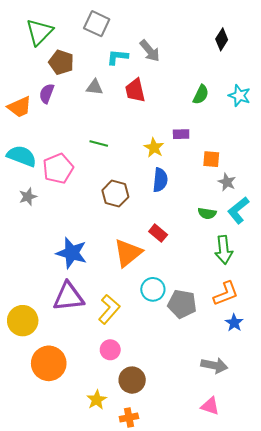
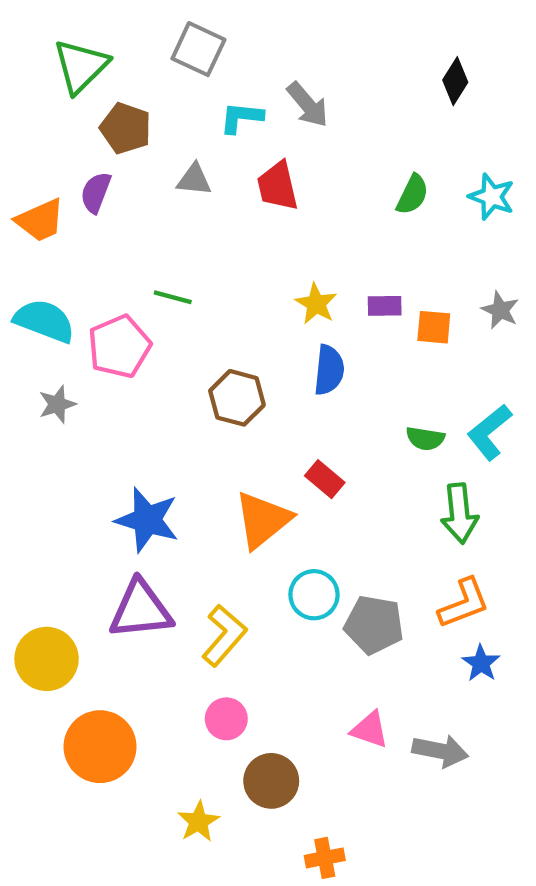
purple rectangle: (181, 134) -> (385, 306), moved
green line: (99, 144) -> (173, 297), moved
gray star: (227, 182) -> (500, 310), moved
pink triangle: (210, 406) -> (370, 730), moved
orange cross: (129, 418) -> (325, 858), moved

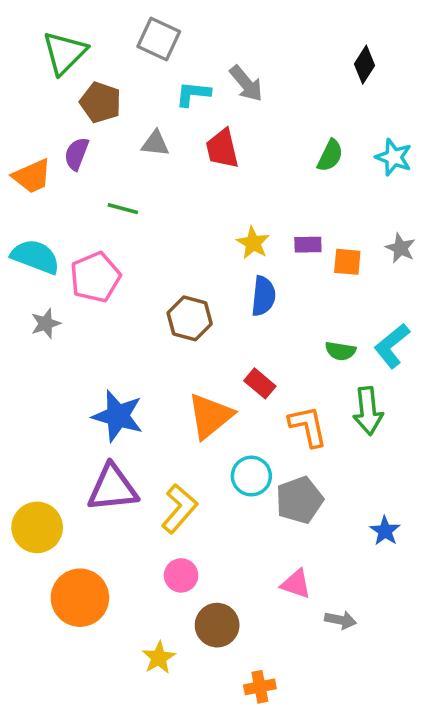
green line: (173, 297) -> (123, 209), moved
orange L-shape: (464, 603) -> (308, 426), moved, turned -81
gray pentagon: (374, 625) -> (299, 500), turned -30
gray arrow: (440, 751) -> (340, 620), moved, size x0.7

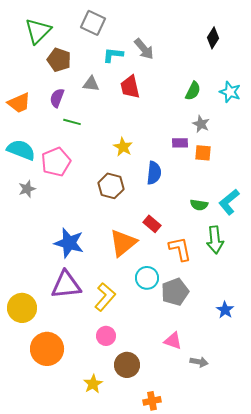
purple semicircle: (77, 154) -> (57, 98), moved
yellow star: (253, 243) -> (123, 147), moved
gray star: (400, 248) -> (201, 124), moved

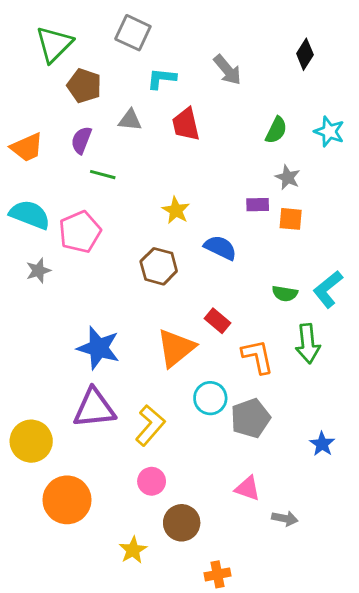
gray arrow: (144, 49) -> (228, 70), moved
blue semicircle: (154, 173) -> (220, 248), turned -70

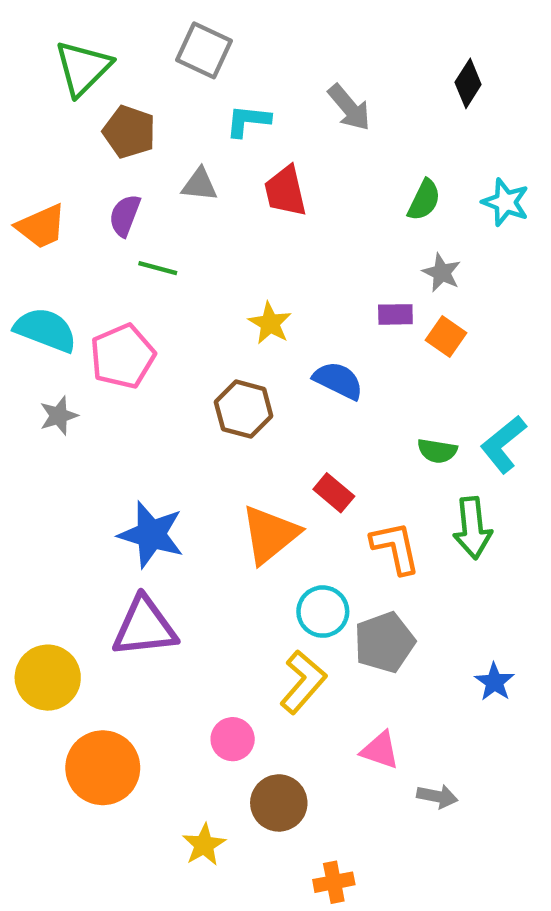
orange square: (291, 219) -> (446, 336), turned 30
yellow L-shape: (150, 425) -> (303, 682), moved

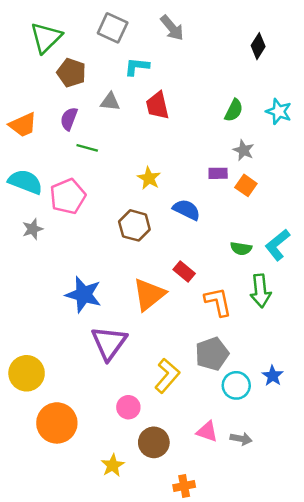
gray arrow: (349, 108) -> (172, 28), moved
cyan circle: (323, 612) -> (236, 385), moved
purple triangle: (145, 627) -> (109, 343), moved, turned -48
pink triangle: (380, 750) -> (207, 431), moved

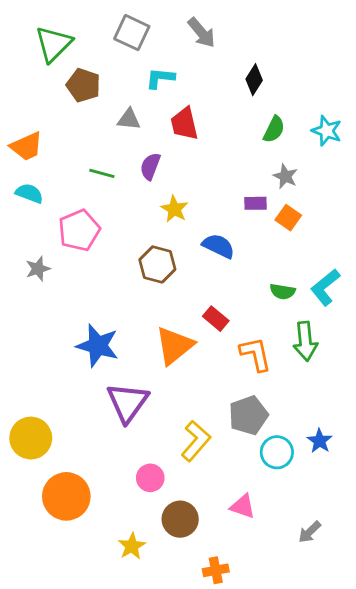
black diamond: (258, 46) -> (254, 80), moved
purple semicircle: (69, 119) -> (150, 166), moved
cyan semicircle: (25, 182) -> (29, 193), moved, size x0.7
gray arrow: (241, 439) -> (310, 532), moved, turned 125

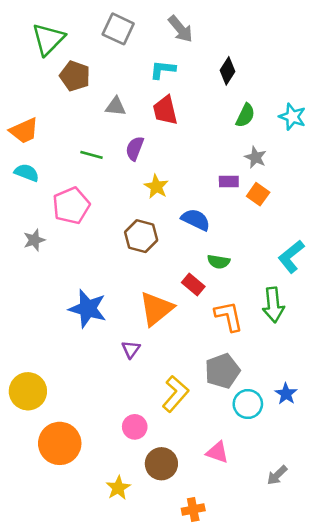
cyan L-shape: (160, 78) -> (163, 70), moved
green semicircle: (283, 292) -> (219, 262), moved
purple triangle: (127, 402) -> (131, 349), moved, size x0.5

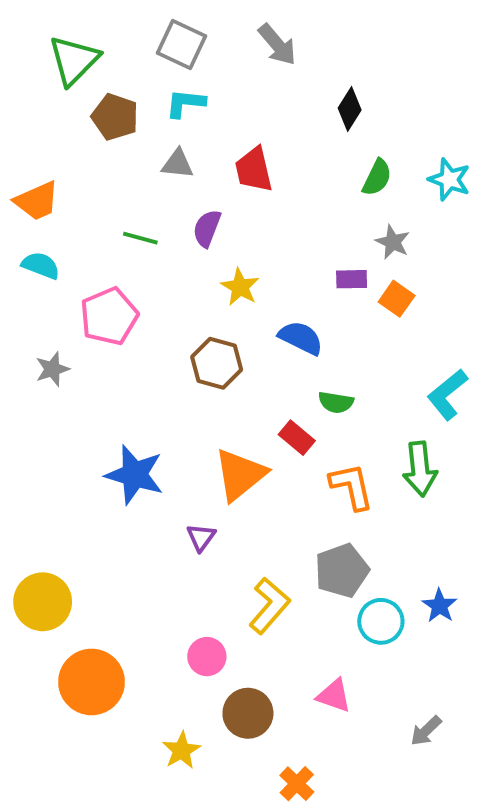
cyan L-shape: (163, 70) -> (185, 103), moved
orange cross: (193, 510) -> (297, 784), turned -35

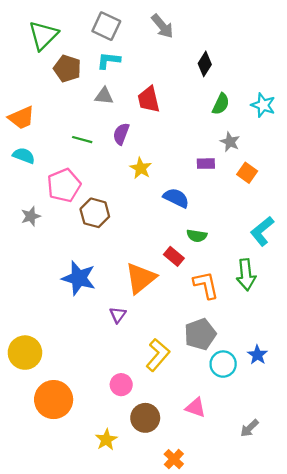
orange square: (397, 299) -> (247, 173), moved
brown hexagon: (217, 363) -> (95, 213), moved

